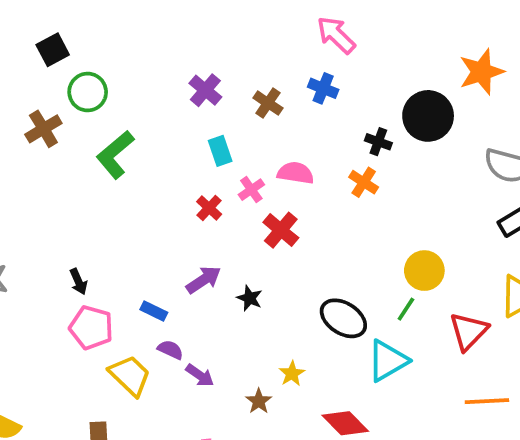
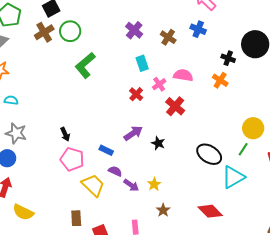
brown cross: (43, 129) -> (44, 32), moved
yellow star: (292, 374) -> (154, 184), moved
brown star: (259, 401) -> (163, 210), moved

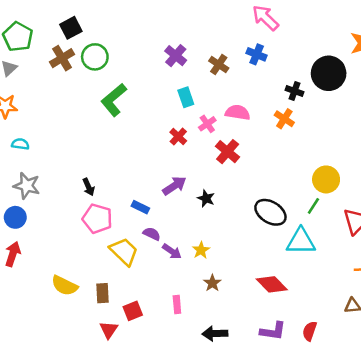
cyan triangle: (233, 177) -> (301, 241), turned 30
yellow semicircle: (23, 212) -> (65, 286), moved

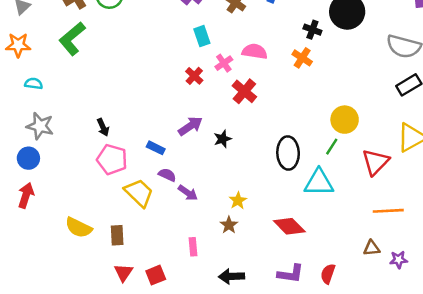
green L-shape: (114, 100) -> (72, 39), moved
black star: (206, 198) -> (223, 139), turned 30
black ellipse: (270, 212) -> (288, 153), turned 56
yellow star: (201, 250) -> (238, 201), moved
red square: (133, 311) -> (156, 275), moved

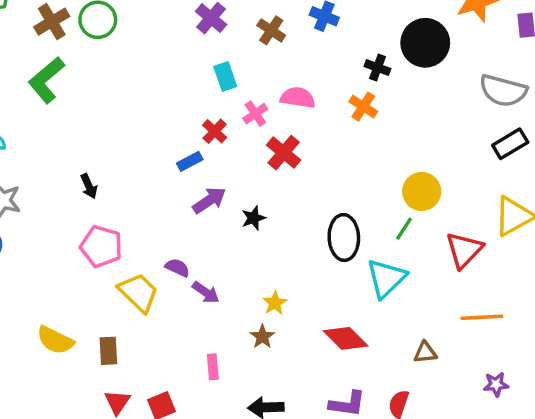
black arrow: (103, 127) -> (89, 186), moved
blue rectangle: (156, 148) -> (190, 161), moved, turned -54
cyan triangle: (319, 183) -> (386, 278), turned -44
brown triangle: (372, 248) -> (425, 353), moved

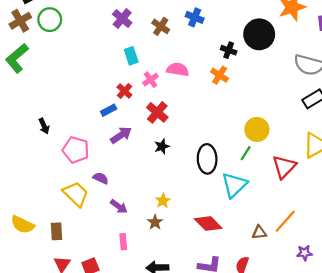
red cross: (284, 153) -> (157, 112), moved
black star: (254, 218) -> (162, 146), moved
pink pentagon: (101, 246) -> (76, 150), moved
purple arrow: (206, 292) -> (119, 206), moved
orange line: (482, 317) -> (285, 221), moved, turned -45

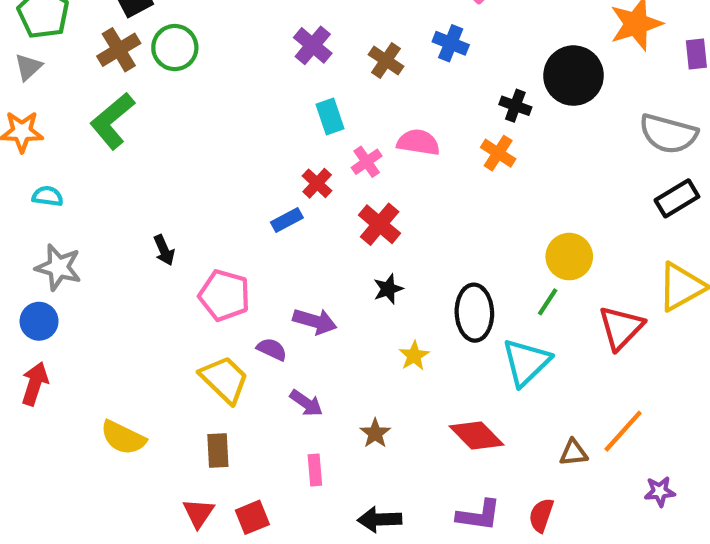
purple arrow: (121, 135) -> (315, 321), moved, turned 50
yellow star: (163, 201) -> (414, 356), moved
brown rectangle: (57, 231) -> (218, 451), moved

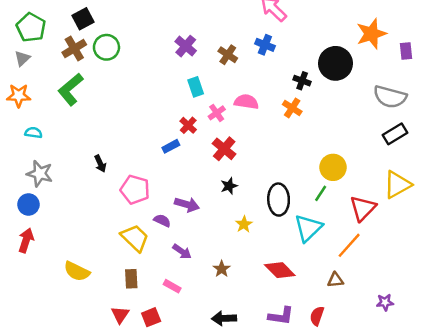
orange line: (623, 431) -> (349, 245), moved
pink rectangle: (315, 470) -> (172, 286), moved, turned -56

